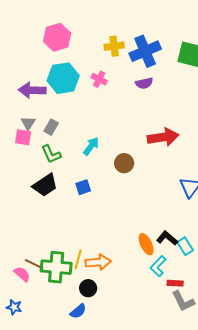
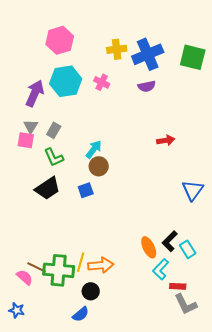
purple arrow: (32, 90) -> (35, 93), turned 112
red arrow: (163, 137) -> (166, 140), size x0.6
brown circle: (124, 163) -> (99, 166), moved
black L-shape: (167, 238) -> (170, 241), turned -85

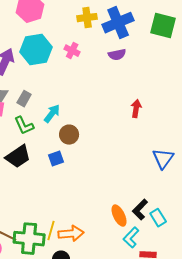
red arrow: (166, 140) -> (136, 109), turned -72
cyan arrow: (94, 149) -> (52, 114), moved

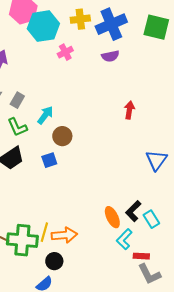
cyan hexagon: (36, 50) -> (43, 26), moved
pink cross: (72, 51) -> (65, 52), turned 35

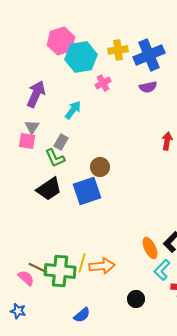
gray rectangle: (17, 100) -> (61, 142), moved
cyan arrow: (45, 115) -> (73, 110), moved
blue square: (49, 160) -> (87, 191), size x1.8
black circle: (54, 261) -> (136, 299), moved

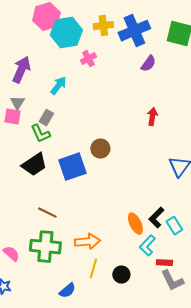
purple semicircle: (148, 87) -> (148, 64), moved, turned -42
brown circle: (100, 167) -> (100, 149), moved
yellow line: (82, 263) -> (93, 269), moved
brown line: (38, 268) -> (47, 213), moved

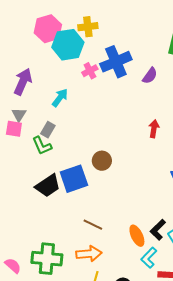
yellow cross: (103, 26) -> (88, 27), moved
blue cross: (134, 31) -> (116, 62), moved
black trapezoid: (34, 165) -> (48, 186), moved
brown line: (47, 213) -> (93, 225), moved

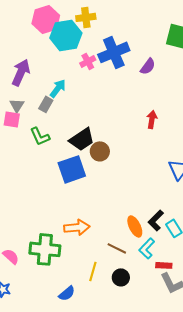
gray rectangle: (48, 130) -> (46, 104), moved
black trapezoid: (48, 186) -> (82, 139), moved
brown line: (93, 225) -> (117, 248), moved
orange arrow: (89, 254) -> (77, 227), moved

